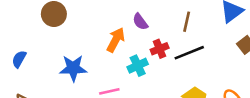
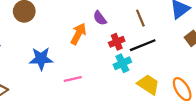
brown line: (187, 22) -> (140, 18), turned -36
cyan cross: (138, 66) -> (122, 63), moved

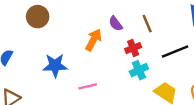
brown line: (140, 18) -> (147, 24), moved
black line: (143, 45) -> (175, 52), moved

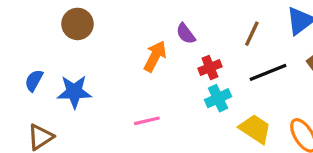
brown line: (147, 24) -> (252, 34), moved, turned 48
blue star: (55, 65) -> (74, 92), moved

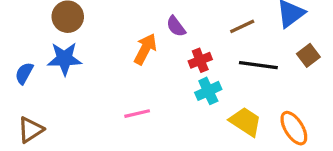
brown line: (252, 34) -> (242, 26), turned 40
black line: (268, 72) -> (258, 65), turned 30
blue star: (74, 92) -> (65, 59), moved

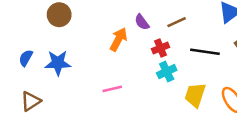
brown line: (242, 26) -> (177, 22), moved
blue star: (65, 59) -> (58, 63), moved
yellow trapezoid: (245, 122) -> (195, 95), turned -105

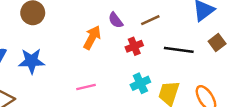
cyan cross: (167, 72) -> (140, 83), moved

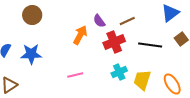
red cross: (134, 46) -> (114, 42), size x1.5

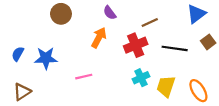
brown circle: (32, 15) -> (61, 14), moved
purple semicircle: (99, 21) -> (110, 13), moved
pink line: (75, 75) -> (84, 77), moved

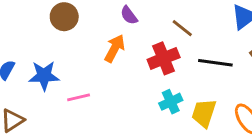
brown line: (150, 22) -> (182, 28), turned 63
pink line: (84, 77) -> (79, 97), moved

